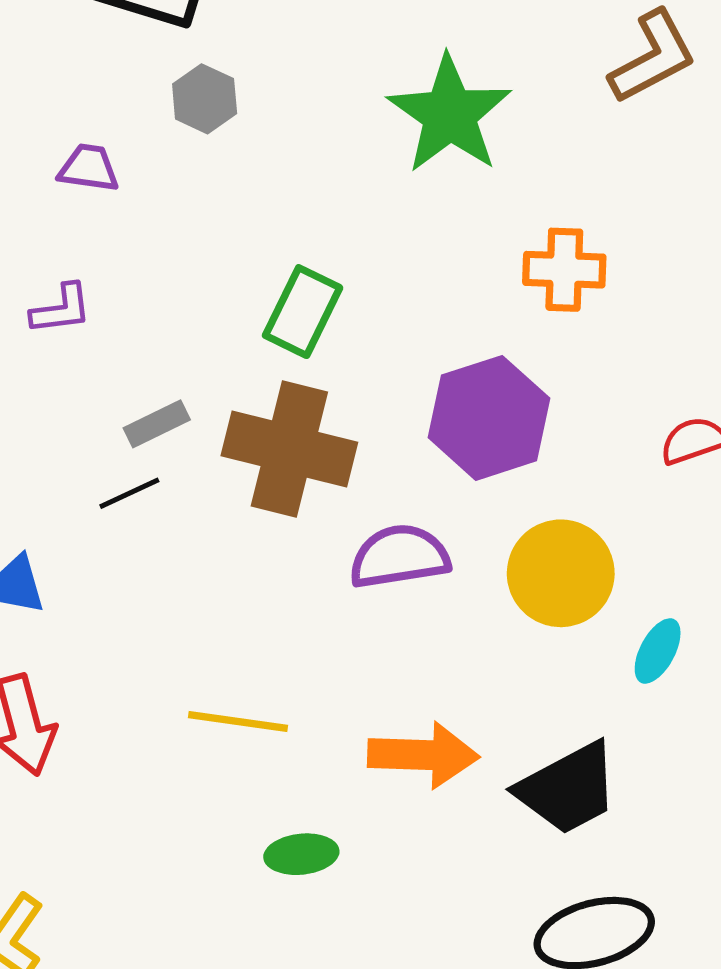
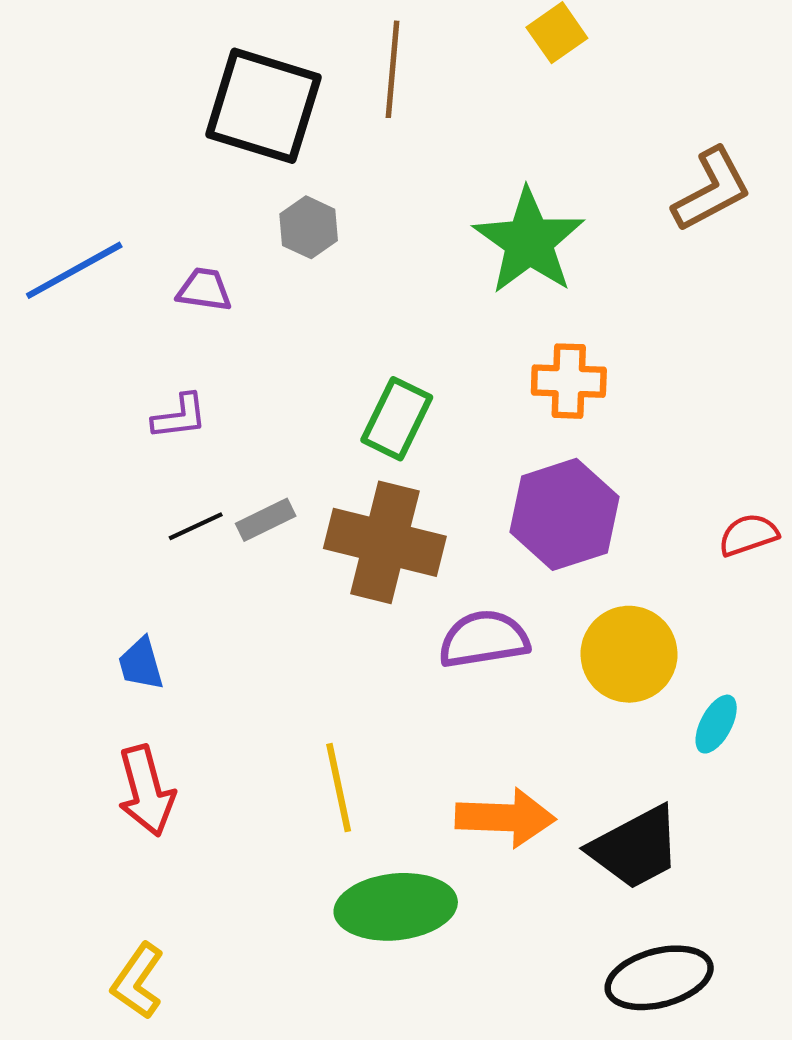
orange cross: (564, 270) -> (569, 381), moved
black line: (129, 493) -> (196, 526), moved
yellow line: (238, 722) -> (339, 788), turned 70
green ellipse: (301, 854) -> (396, 907), size x1.8

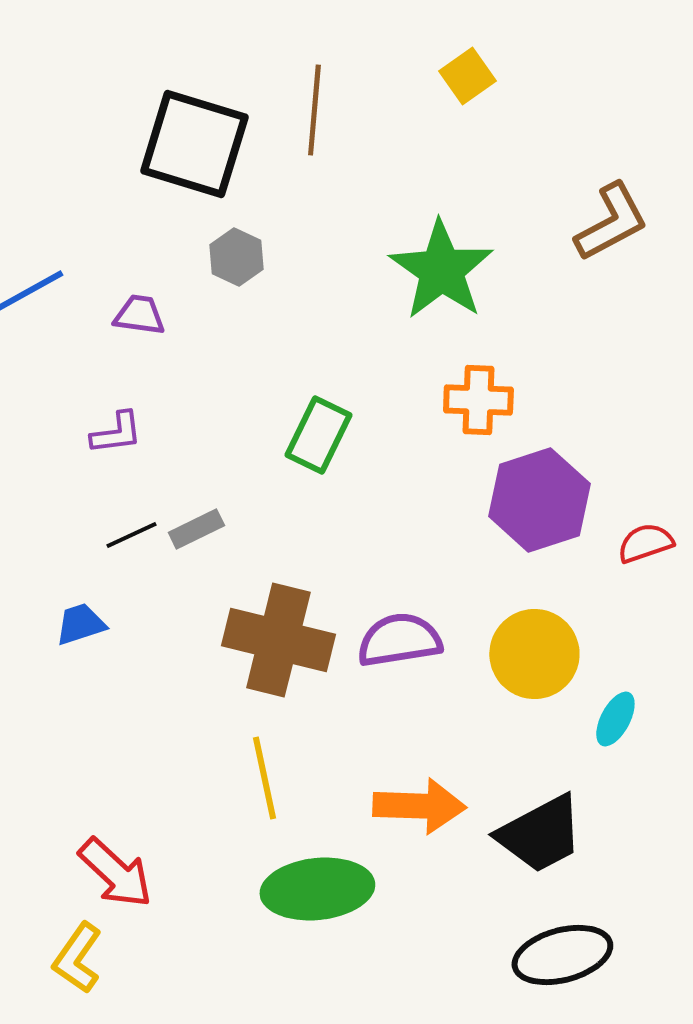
purple hexagon: (564, 514) -> (539, 500), moved
brown cross: (385, 542) -> (278, 640), moved
blue trapezoid: (141, 664) -> (80, 624), moved, turned 88
red arrow: (146, 791) -> (115, 873), moved, turned -32

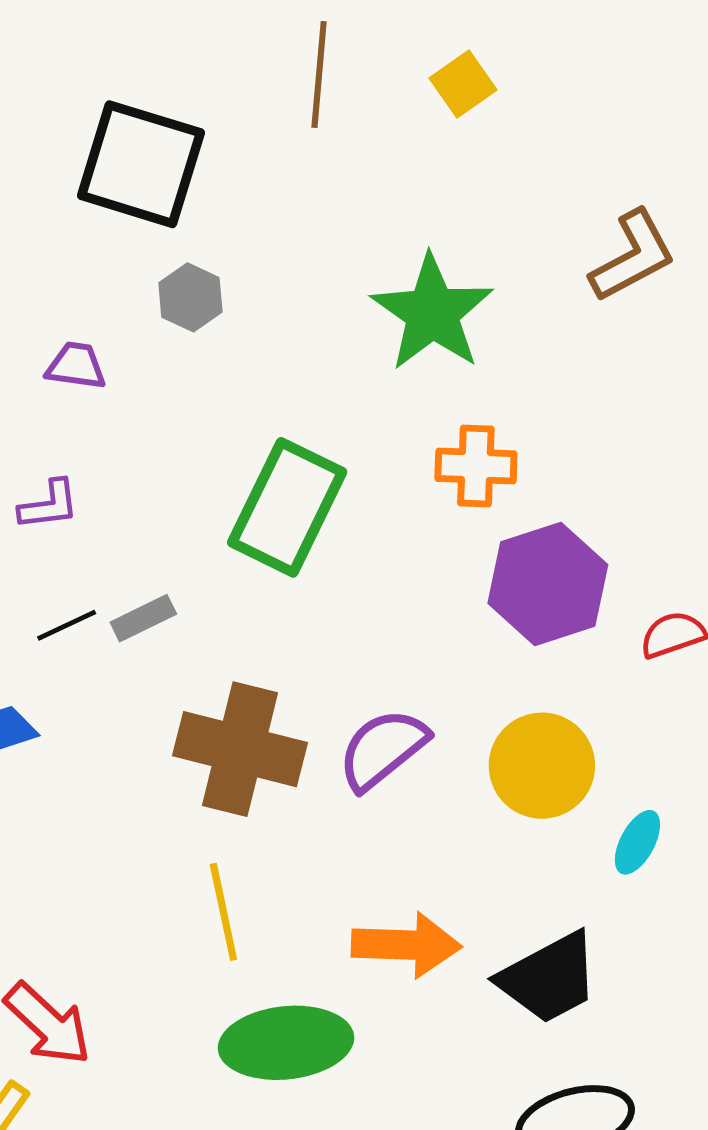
brown line: (314, 110) -> (319, 75), moved
green rectangle: (318, 435) -> (287, 507), size x1.5
purple semicircle: (399, 640) -> (383, 749), turned -30

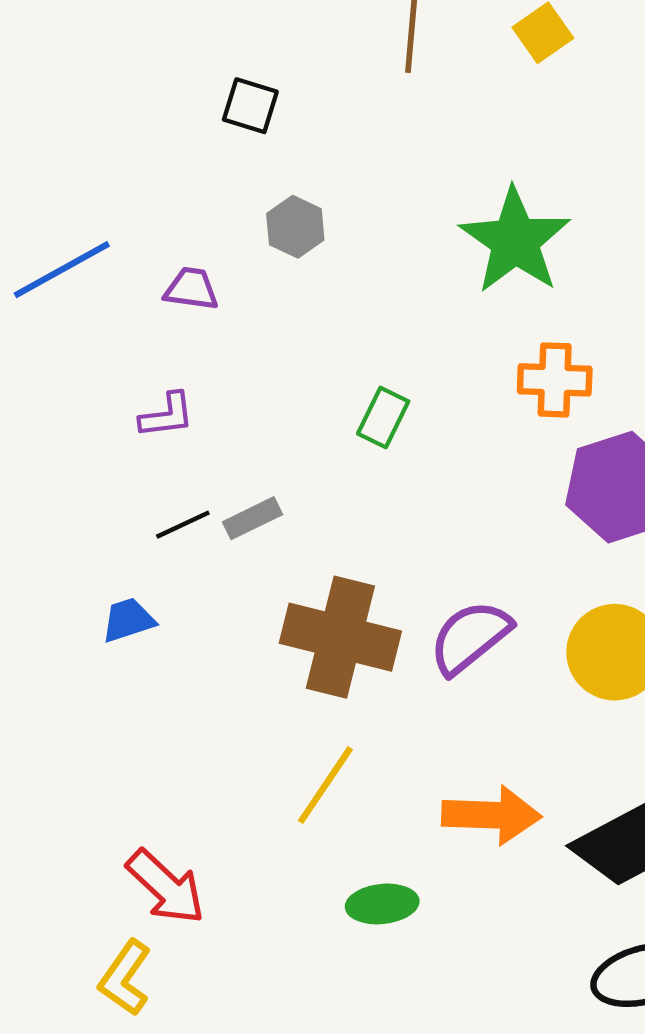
black square: (141, 164) -> (250, 106), size x0.5
green rectangle: (287, 507) -> (383, 417), size x0.5
yellow line: (223, 912) -> (325, 785), turned 46
green ellipse: (286, 1043) -> (382, 904), size x0.6

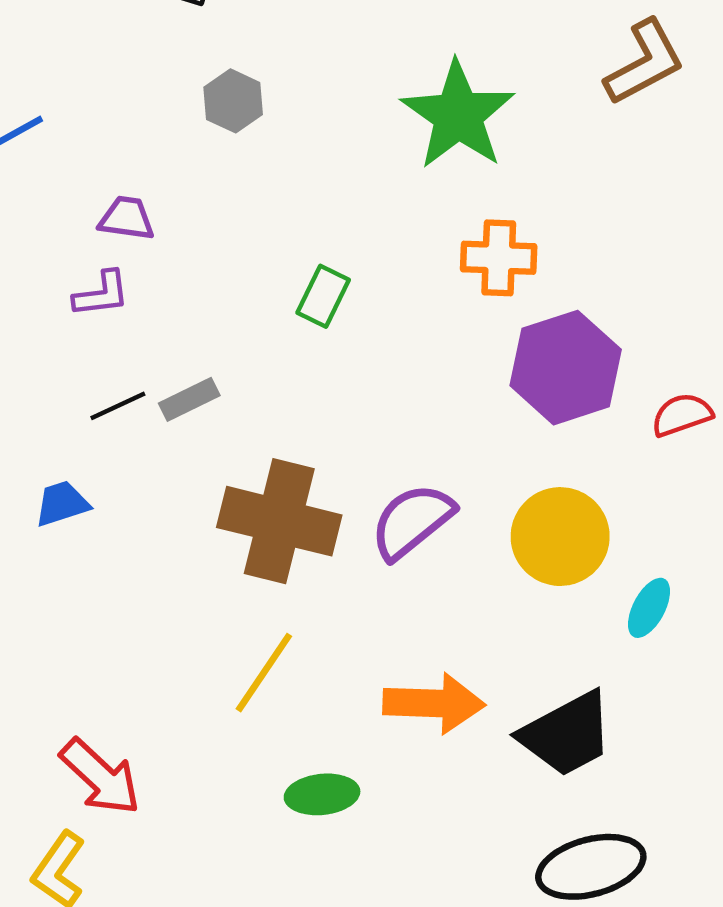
purple trapezoid: (191, 289) -> (127, 218), moved

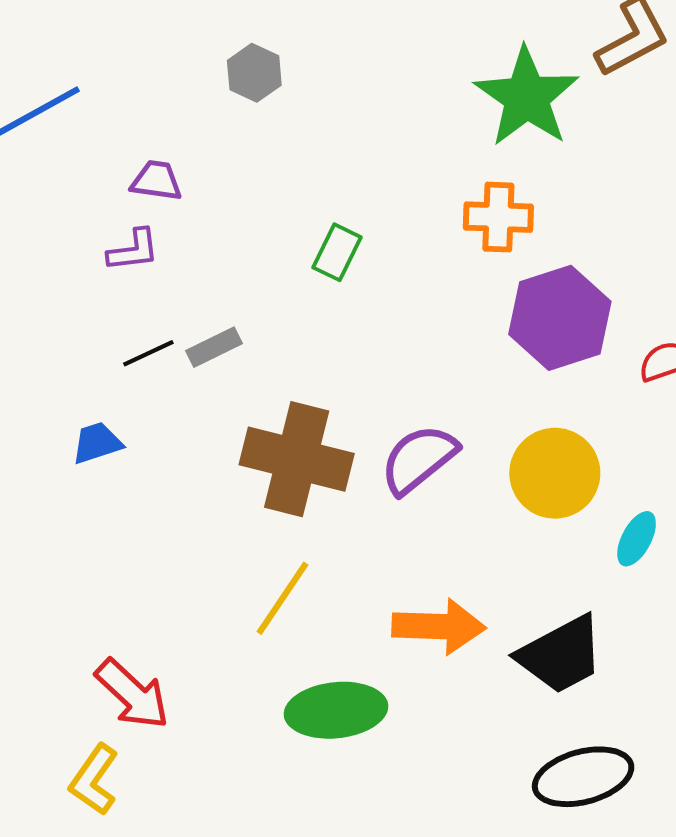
green star: (458, 115) -> (527, 97), moved
green ellipse: (322, 794) -> (336, 710), size x1.5

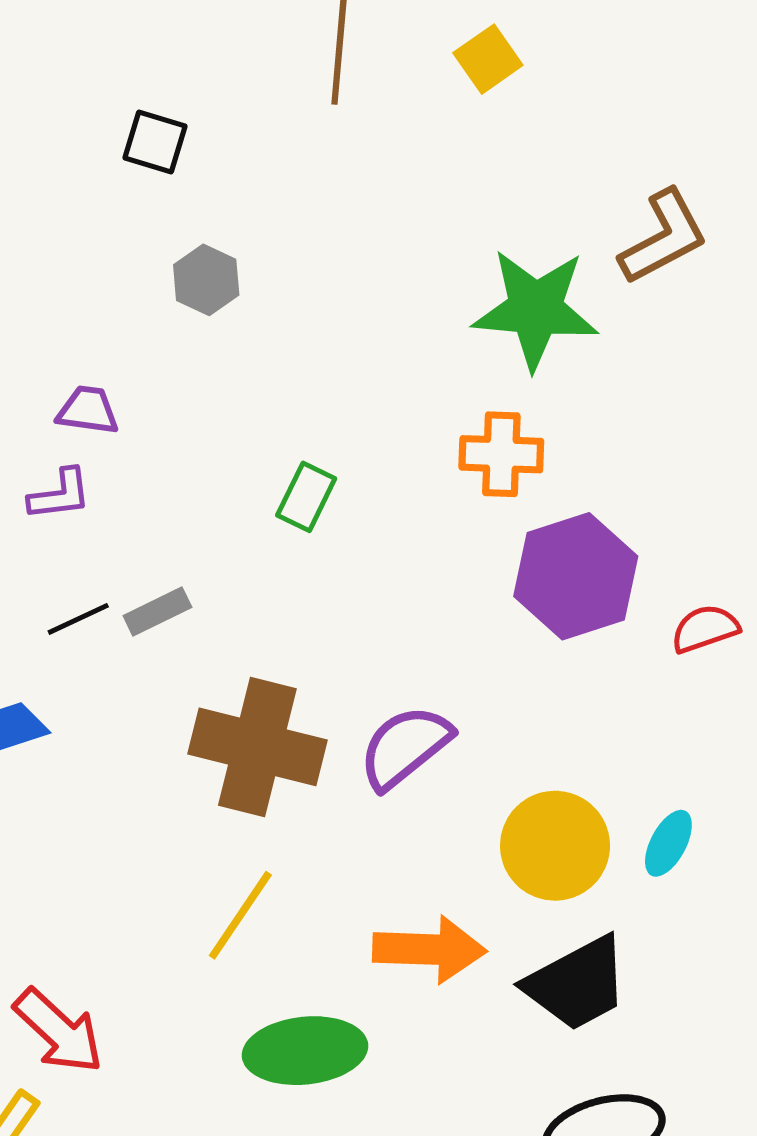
green star: (527, 97) -> (535, 309), turned -30
yellow circle: (555, 473) -> (555, 846), moved

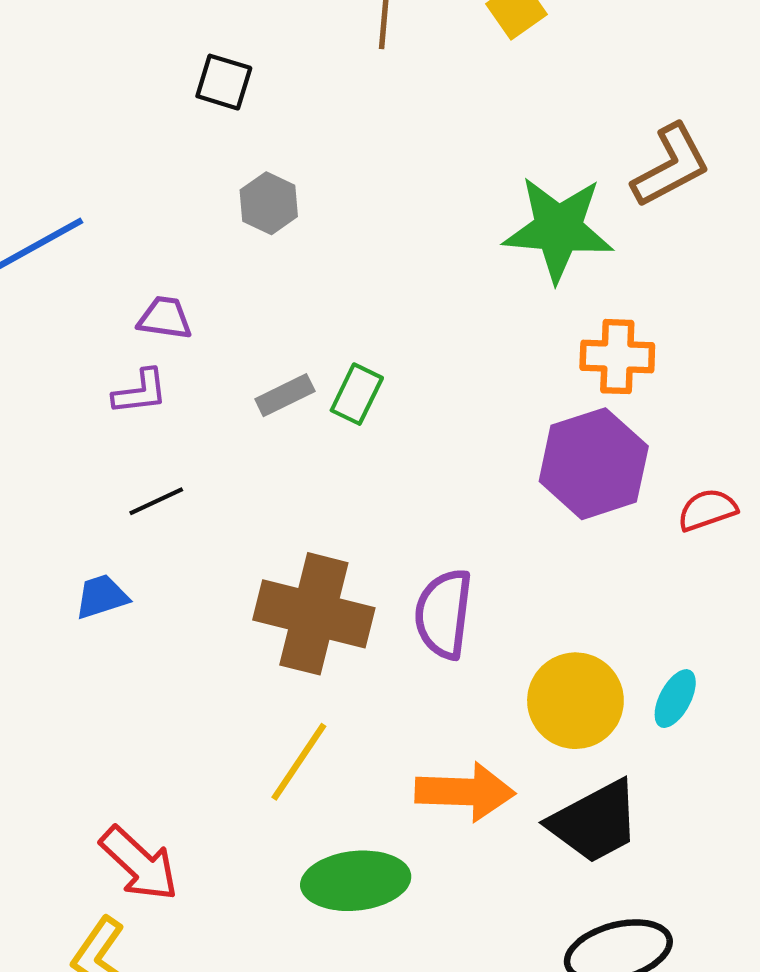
orange cross: (501, 454) -> (617, 357), moved
gray rectangle: (157, 612) -> (285, 395), moved
purple semicircle: (405, 747) -> (444, 614), turned -44

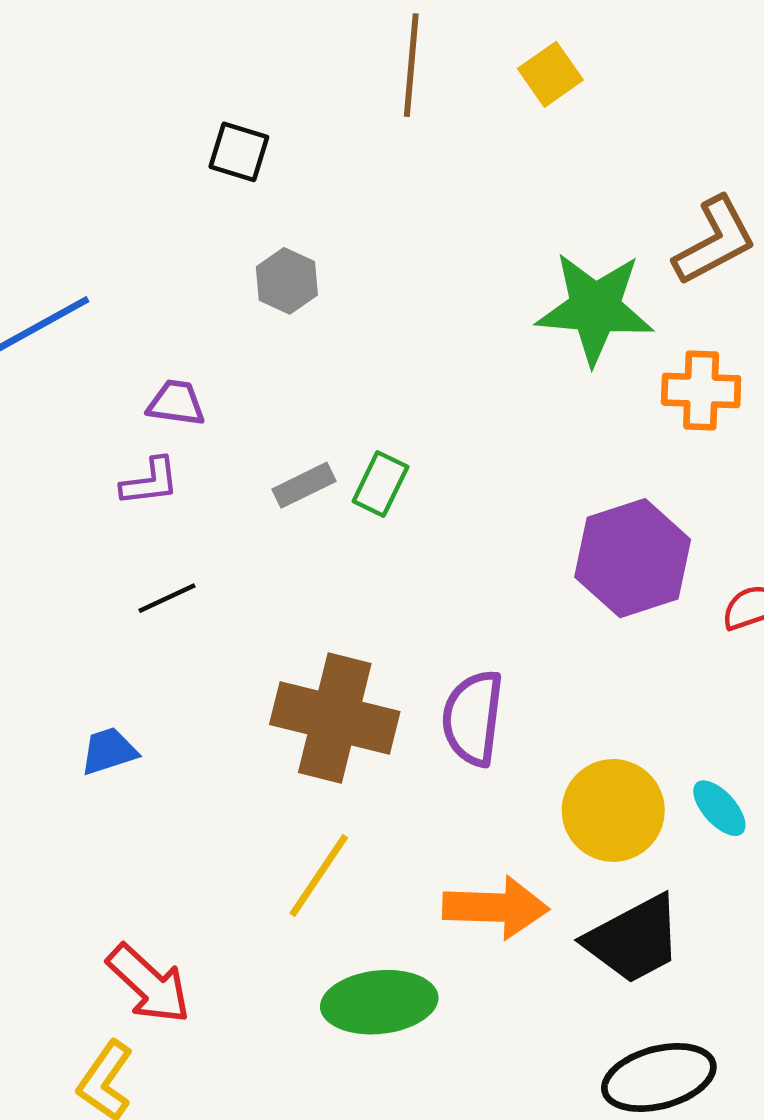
orange cross: (617, 357) -> (701, 390), moved
blue trapezoid: (102, 597) -> (109, 751), moved
cyan ellipse: (675, 699) -> (719, 808), turned -70

